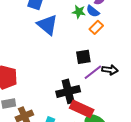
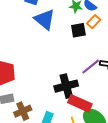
black square: (83, 57) -> (78, 30), moved

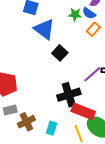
black square: (78, 30) -> (60, 53), moved, turned -35

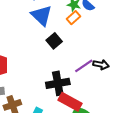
orange rectangle: (93, 29) -> (74, 18), moved

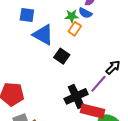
black arrow: (101, 65) -> (113, 67), turned -42
purple line: (84, 66) -> (98, 84), moved

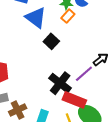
black cross: (76, 96) -> (60, 83), turned -35

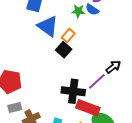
orange rectangle: (68, 16) -> (68, 35), moved
black cross: (60, 83) -> (73, 91), turned -30

